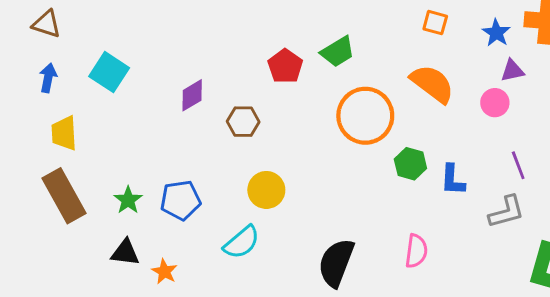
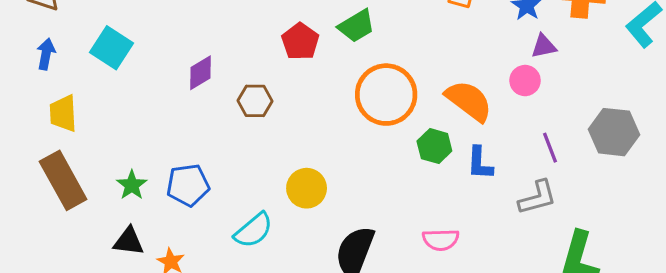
orange semicircle: (432, 84) -> (469, 101), moved
yellow circle: (266, 190) -> (307, 188), moved
pink semicircle: (416, 251) -> (441, 240), turned 80

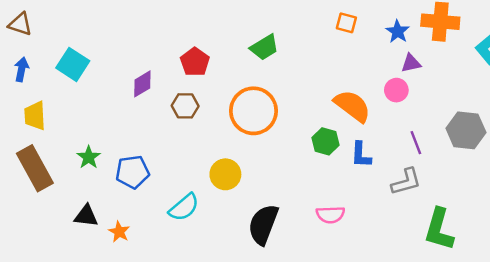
red pentagon: (300, 42) -> (195, 62), moved
orange circle: (386, 95) -> (253, 111), moved
green star: (132, 185) -> (89, 157), moved

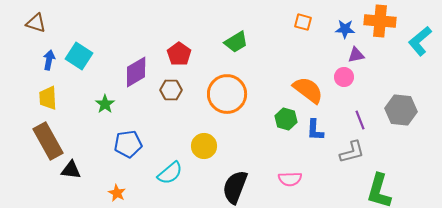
blue star: (398, 31) -> (345, 29), turned -30
blue arrow: (21, 69) -> (49, 60), moved
purple diamond: (142, 84) -> (136, 72), size x1.4
green star: (89, 157) -> (105, 104), moved
black triangle: (86, 216) -> (71, 170), moved

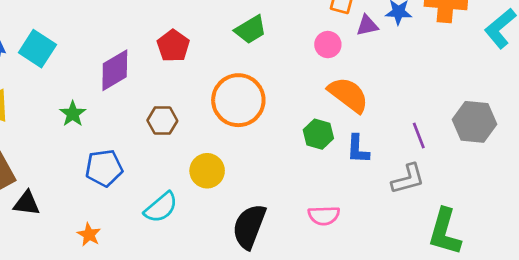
purple triangle: (356, 55) -> (367, 26), moved
pink circle: (344, 77) -> (328, 45), moved
brown hexagon: (171, 90) -> (162, 121), moved

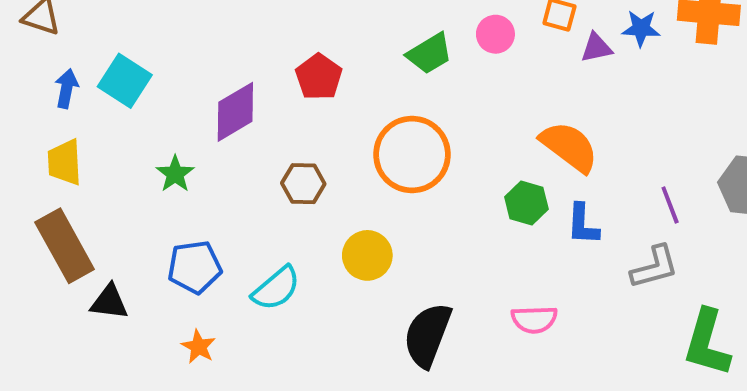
pink circle: (328, 45) -> (495, 34), moved
blue pentagon: (104, 168) -> (195, 267), moved
cyan semicircle: (161, 207) -> (276, 288), moved

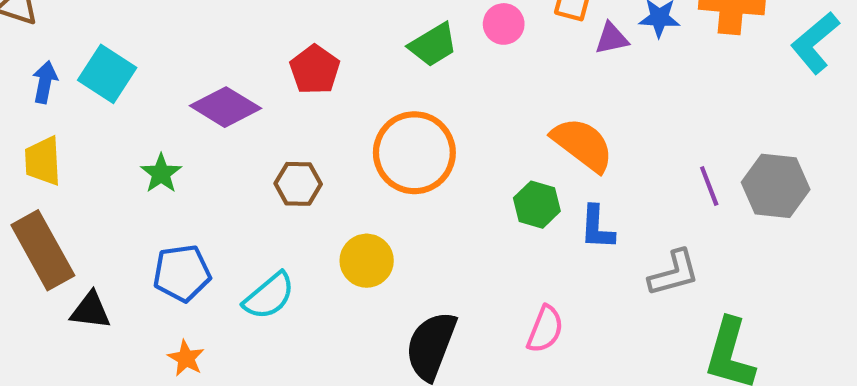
purple diamond: (235, 112) -> (225, 107), turned 62
purple line: (670, 205) -> (709, 186), moved
pink semicircle: (534, 319) -> (545, 329), turned -66

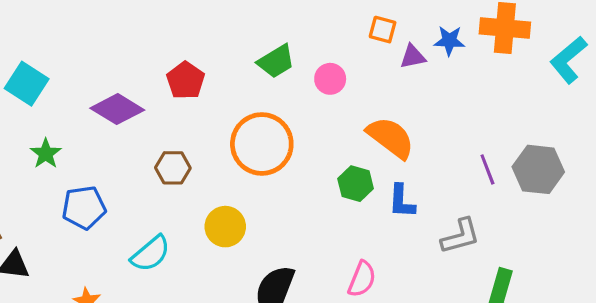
pink circle: (504, 24) -> (330, 79), moved
green star: (161, 173) -> (46, 154), moved
blue pentagon: (182, 273) -> (84, 208), moved

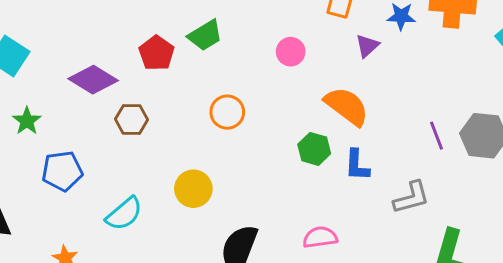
purple triangle: (413, 57) -> (367, 46), moved, turned -30
green trapezoid: (276, 61) -> (205, 35), moved
orange circle: (262, 144) -> (227, 112), size x0.6
brown hexagon: (173, 168) -> (131, 119), moved
pink semicircle: (362, 279) -> (320, 237), turned -120

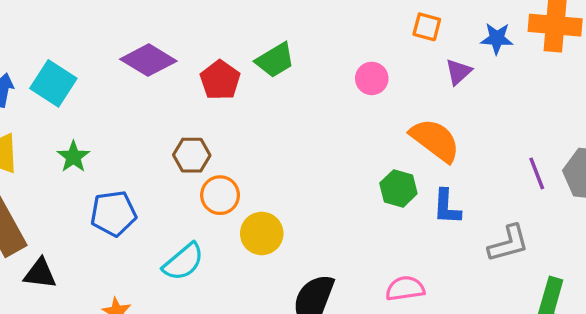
purple diamond: (93, 80) -> (148, 60), moved
orange circle: (227, 112) -> (220, 195), moved

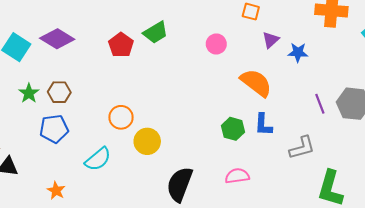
blue star: (497, 38) -> (298, 52), moved
purple diamond: (148, 60) -> (57, 39), moved
brown hexagon: (192, 155) -> (59, 92), moved
green hexagon: (398, 188) -> (233, 129), moved

